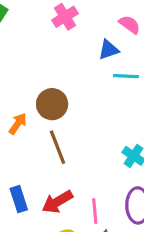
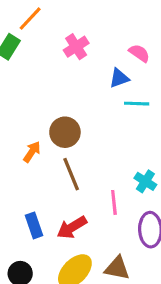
pink line: (95, 211) -> (114, 202), moved

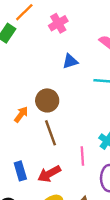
pink cross: (76, 47) -> (58, 23), moved
blue triangle: (119, 78) -> (70, 61), moved

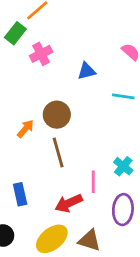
pink cross: (58, 23) -> (41, 54), moved
red arrow: (49, 174) -> (69, 203), moved

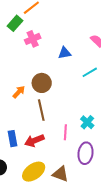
cyan line: (123, 96) -> (90, 72), turned -42
red arrow: (69, 203) -> (34, 141), moved

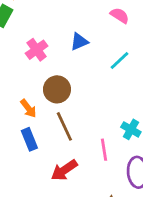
pink cross: (33, 39) -> (37, 50), moved
orange arrow: (19, 92) -> (28, 108), turned 112
blue rectangle: (13, 139) -> (29, 139), moved

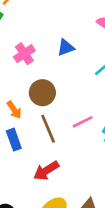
pink line: (104, 150) -> (83, 122), moved, turned 70

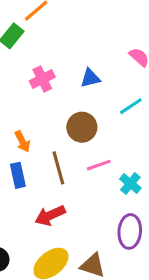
brown circle: (42, 93) -> (82, 127), moved

